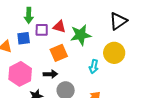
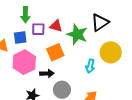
black triangle: (118, 21) -> (100, 23), moved
green star: (81, 35) -> (77, 34), turned 30
pink hexagon: (20, 74) -> (24, 62), moved

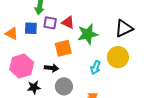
black triangle: (100, 23) -> (124, 28), moved
green star: (77, 34) -> (88, 34), turned 30
pink hexagon: (24, 62) -> (22, 66), moved

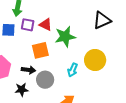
black triangle: (124, 28) -> (102, 20), moved
gray circle: (64, 86) -> (45, 80), moved
black star: (34, 87) -> (22, 90), moved

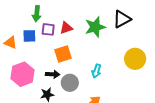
red triangle: (46, 25) -> (66, 28), turned -40
green star: (65, 37) -> (95, 27), moved
yellow circle: (95, 60) -> (135, 59), moved

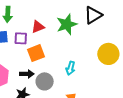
purple square: (48, 29) -> (21, 38), moved

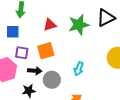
purple square: (21, 38) -> (22, 53), moved

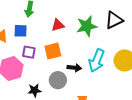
cyan arrow: (79, 69) -> (97, 60), moved, size x1.6
black arrow: (35, 71) -> (74, 68), moved

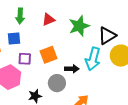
black triangle: (114, 20) -> (107, 36), moved
red triangle: (58, 25) -> (48, 20), moved

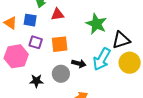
red triangle: (48, 20) -> (57, 14), moved
green star: (79, 26) -> (96, 24), turned 30

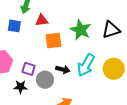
black triangle: (121, 40) -> (111, 30), moved
purple square: (36, 42) -> (29, 69), moved
orange square: (60, 44) -> (53, 41), moved

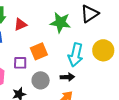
orange square: (53, 41) -> (39, 51), moved
purple square: (29, 69) -> (20, 63), moved
black arrow: (63, 69) -> (67, 77), moved

